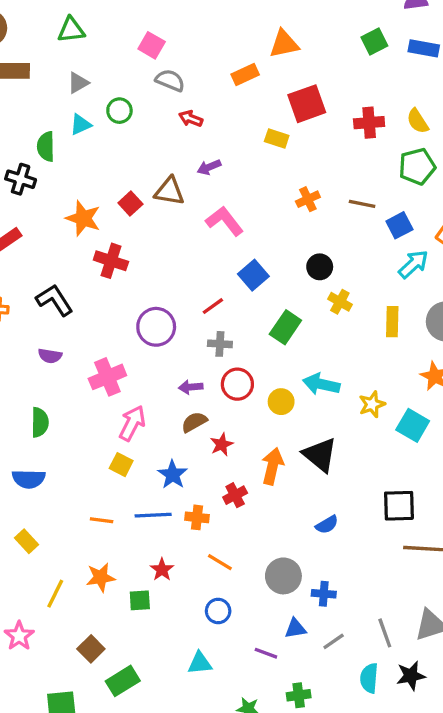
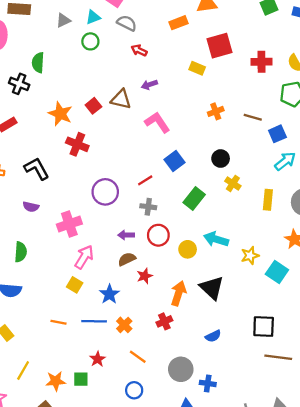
cyan triangle: (81, 125) -> (93, 17), moved
red cross: (235, 495) -> (164, 321), moved
orange cross: (197, 517) -> (124, 325), turned 35
orange star: (101, 577) -> (56, 381), moved

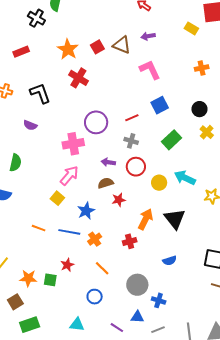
pink cross: (69, 224) -> (73, 144), moved

